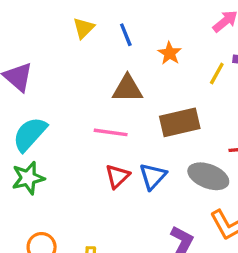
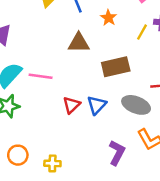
pink line: (111, 132) -> (41, 76), moved

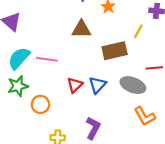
yellow line: (142, 32) -> (138, 31), moved
purple L-shape: (117, 153) -> (93, 128), moved
orange circle: (18, 155) -> (40, 104), moved

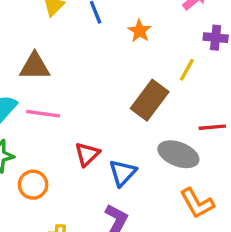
brown triangle: (81, 29) -> (35, 66), moved
brown rectangle: (115, 51) -> (150, 100), turned -40
blue triangle: (97, 85) -> (123, 173), moved

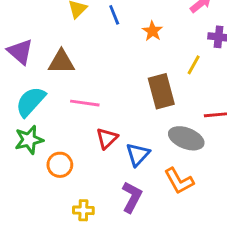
brown rectangle: (150, 100) -> (161, 91), turned -52
pink line: (43, 114) -> (85, 103), moved
orange L-shape: (197, 203) -> (179, 181), moved

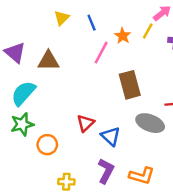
yellow line: (194, 65) -> (148, 31), moved
pink line: (85, 103) -> (101, 53), moved, turned -70
blue triangle: (138, 154) -> (111, 136), turned -30
orange L-shape: (179, 181) -> (142, 176), moved, turned -45

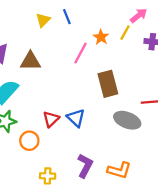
blue line: (92, 23) -> (67, 17), moved
red triangle: (86, 123) -> (51, 119), moved
blue triangle: (111, 136) -> (76, 118), moved

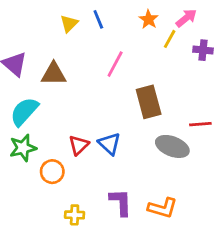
orange star: (101, 37) -> (149, 19), moved
purple L-shape: (85, 166) -> (121, 202), turned -30

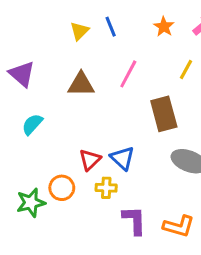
yellow line: (170, 39) -> (186, 70), moved
brown triangle: (54, 74) -> (81, 84), moved
cyan semicircle: (24, 112) -> (32, 124), size x0.7
green star: (23, 148) -> (31, 203), moved
yellow cross: (75, 215) -> (106, 188), moved

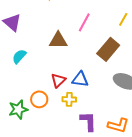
brown triangle: (81, 84) -> (58, 40), moved
brown rectangle: (164, 114) -> (108, 49), turned 55
blue triangle: (122, 158) -> (80, 79), turned -36

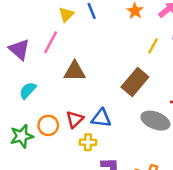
pink line: (84, 22) -> (51, 42), moved
orange circle: (39, 99) -> (48, 125), moved
green star: (18, 109) -> (22, 136), moved

